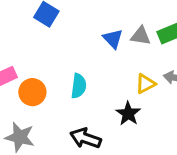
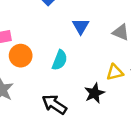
blue triangle: (113, 39) -> (81, 26), moved

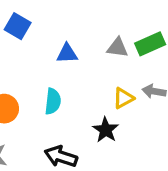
blue triangle: (81, 26) -> (67, 53), turned -48

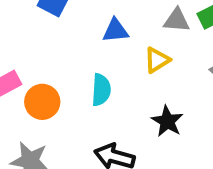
yellow triangle: (123, 98) -> (157, 60), moved

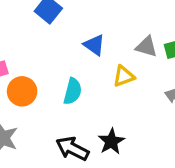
blue triangle: (115, 31) -> (94, 45), turned 30
black star: (167, 121) -> (111, 141), moved

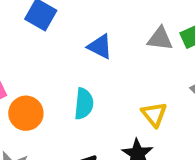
yellow triangle: (124, 76) -> (154, 114), moved, turned -40

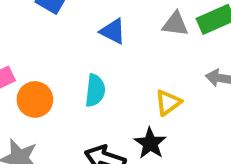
yellow triangle: (154, 114) -> (168, 102), turned 32

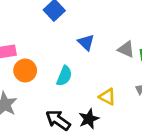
yellow triangle: (168, 102) -> (107, 97), turned 48

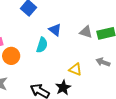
cyan semicircle: (64, 76) -> (42, 45), moved

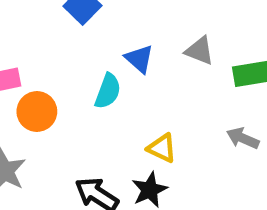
gray triangle: (86, 32) -> (200, 51), moved
yellow triangle: (75, 69) -> (162, 148), moved

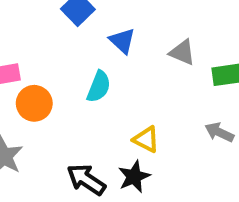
blue triangle: (139, 59) -> (122, 41), moved

